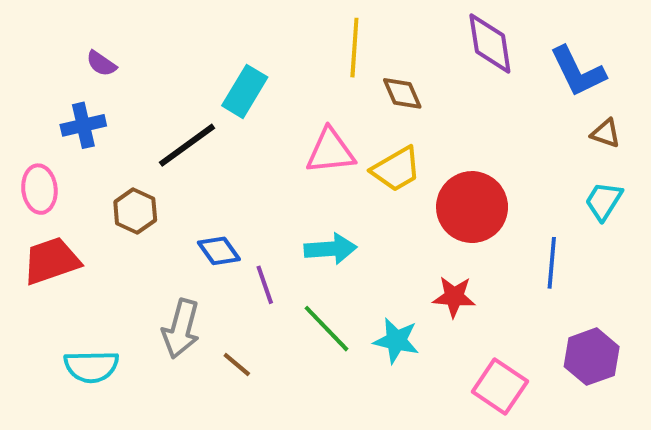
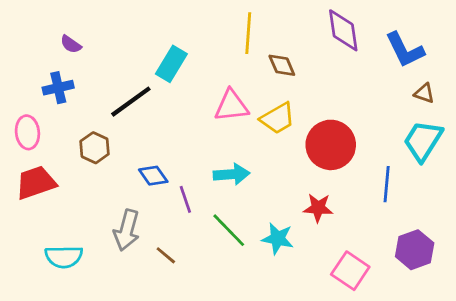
cyan trapezoid: (604, 201) -> (423, 141), size x1.5

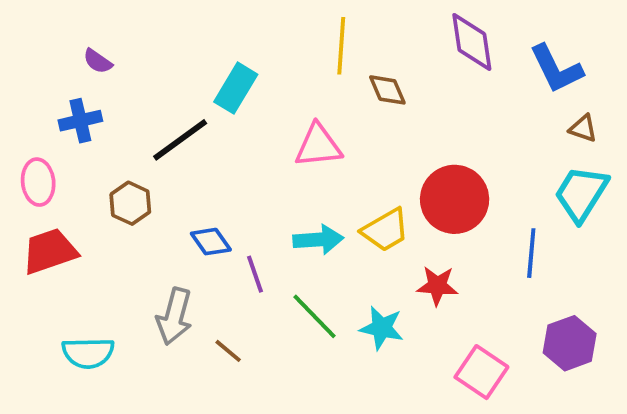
yellow trapezoid: (278, 118) -> (385, 230), moved

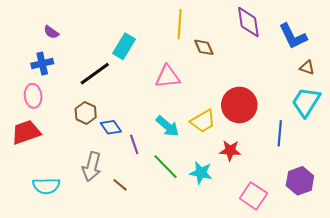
pink ellipse: (38, 182) -> (33, 96), moved
brown hexagon: (130, 203) -> (86, 113), moved
cyan arrow: (318, 240) -> (168, 126), turned 45

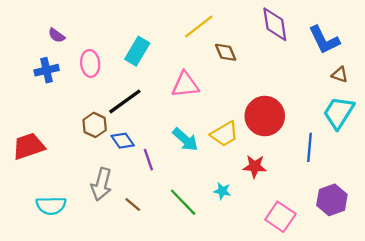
yellow line: (180, 24) -> (199, 26), turned 48
black line: (95, 74) -> (125, 101), moved
pink ellipse: (33, 96) -> (90, 63), moved
green line: (166, 167) -> (183, 202), moved
cyan star: (201, 173) -> (222, 191), size x0.7

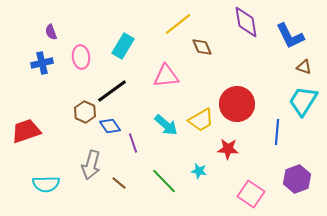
purple semicircle: (57, 35) -> (51, 32), turned 35

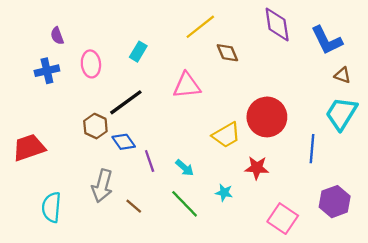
cyan rectangle: (123, 46) -> (138, 52), size x0.7
cyan arrow: (166, 125) -> (185, 168), moved, size x0.7
cyan semicircle: (46, 184) -> (51, 207), turned 96

